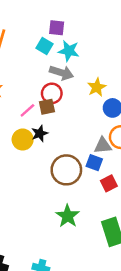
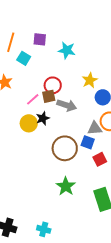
purple square: (57, 28) -> (40, 39), moved
cyan square: (44, 46) -> (24, 58), moved
gray arrow: (61, 73) -> (67, 105), moved

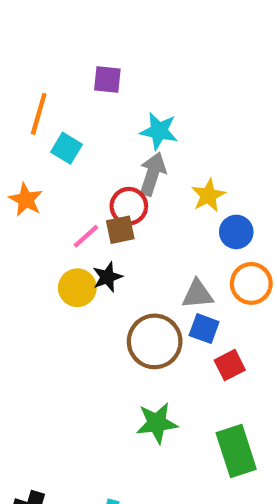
purple square: (40, 39) -> (107, 79), moved
gray arrow: (67, 105) -> (152, 174), moved, turned -90
gray triangle: (95, 128) -> (198, 294), moved
green star: (66, 186) -> (157, 423), turned 30

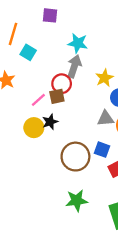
gray triangle: (198, 294) -> (106, 118), moved

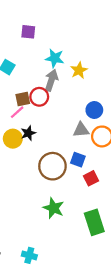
yellow star: (104, 78) -> (79, 70), moved
brown square: (57, 96) -> (23, 99), moved
green star: (77, 200) -> (54, 208), turned 30

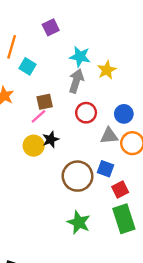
purple square: (28, 32) -> (51, 27), turned -32
red circle: (39, 97) -> (86, 113), moved
green rectangle: (94, 222) -> (124, 219), moved

